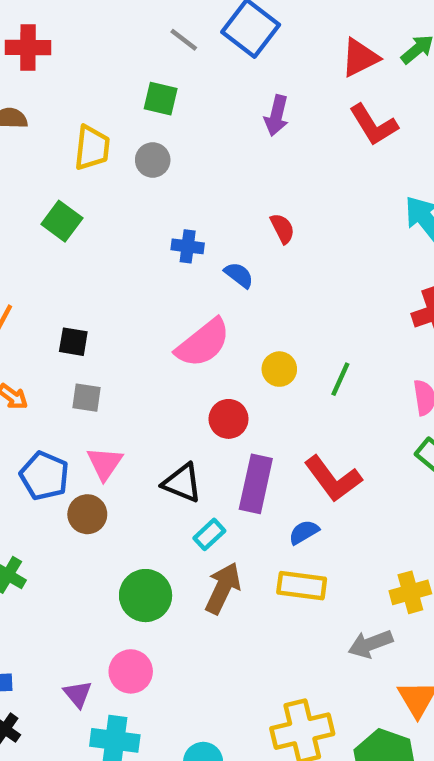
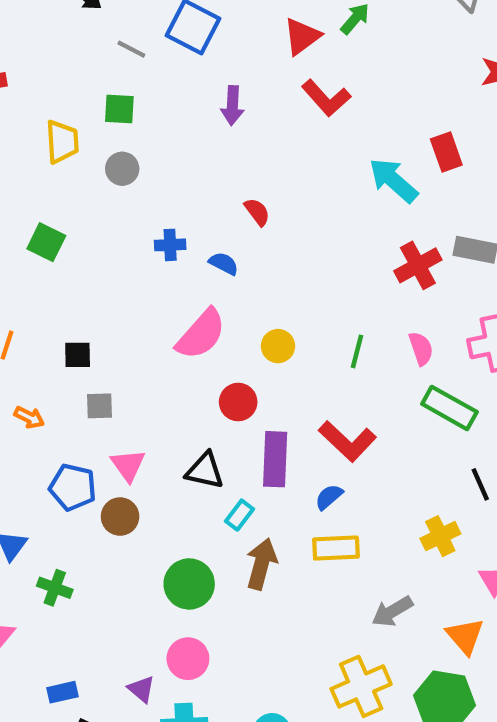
yellow trapezoid: (92, 148) -> (62, 142), moved
green line: (340, 379) -> (357, 351), moved
gray arrow: (370, 644) -> (392, 611), moved

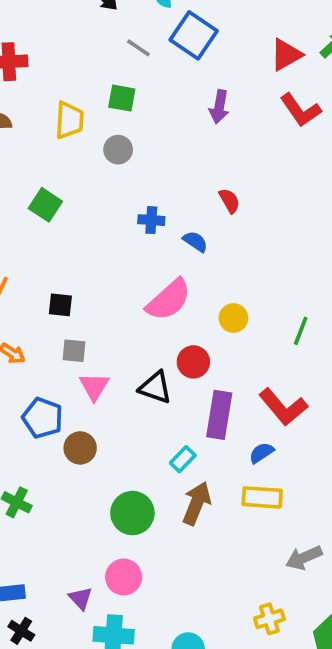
pink triangle: (128, 465) -> (94, 386), moved
black triangle: (205, 471) -> (155, 387), moved
yellow cross: (361, 686) -> (269, 619), size x0.6

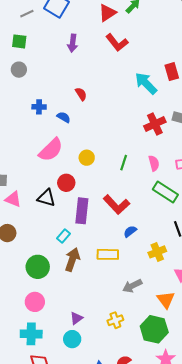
gray line: (138, 48) -> (27, 14), turned -56
pink triangle: (94, 386) -> (13, 199), turned -36
blue semicircle: (261, 453) -> (130, 231), moved
purple triangle: (80, 598) -> (76, 318), moved, turned 40

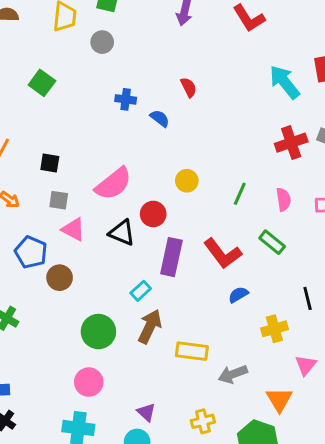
pink semicircle: (51, 150) -> (113, 184), moved
green rectangle: (165, 192) -> (272, 242), moved, size x0.7
yellow rectangle: (108, 254) -> (192, 351), moved
purple triangle: (76, 318) -> (146, 412), turned -48

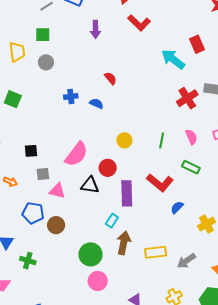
pink circle: (89, 382) -> (98, 281), moved

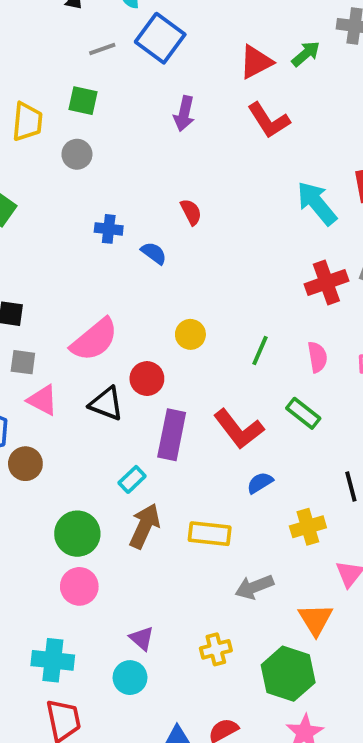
yellow rectangle: (156, 252) -> (210, 534), moved

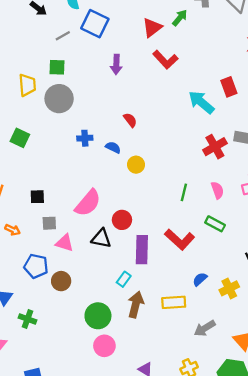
gray circle: (77, 154) -> (59, 99), size x1.6
yellow circle: (190, 334) -> (136, 165), moved
blue semicircle: (260, 483) -> (200, 279), moved

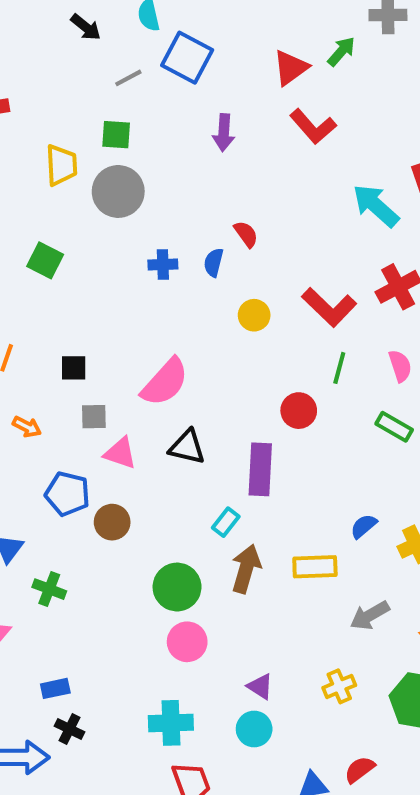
blue semicircle: (113, 147) -> (214, 262), moved, turned -104
red circle: (122, 220) -> (299, 411), moved
red L-shape: (180, 239) -> (329, 307), moved

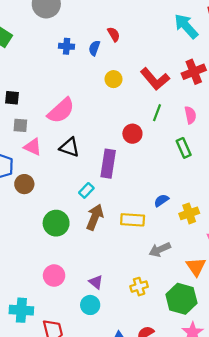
green rectangle: (394, 427) -> (184, 148), turned 30
pink circle: (187, 642) -> (54, 276), moved
cyan cross: (171, 723) -> (21, 310), moved

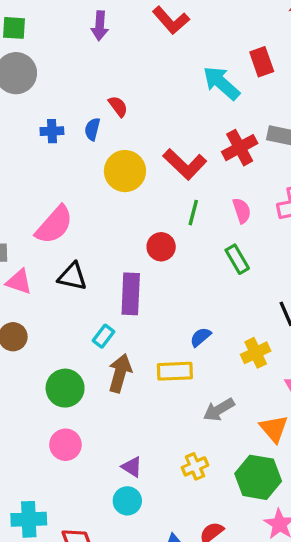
yellow circle: (114, 79) -> (125, 171), size x1.6
blue semicircle: (161, 200) -> (201, 337), moved
pink circle: (54, 276) -> (65, 445), moved

